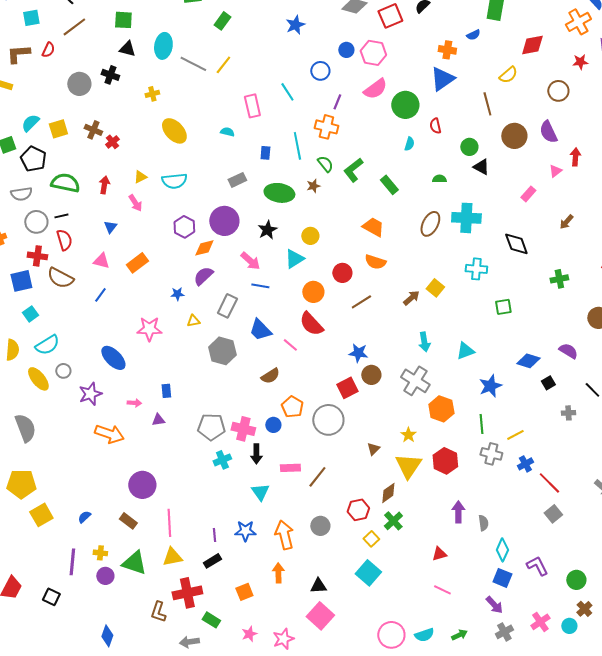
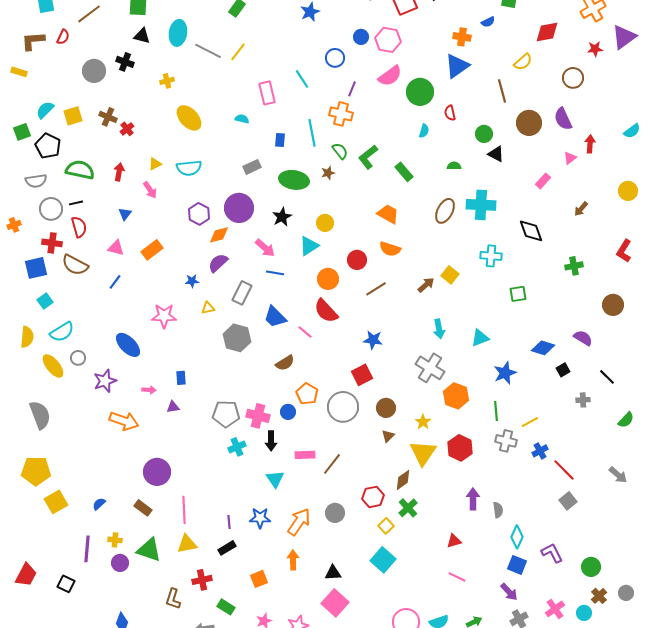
brown circle: (371, 375) -> (386, 408), moved
orange arrow: (284, 535) -> (299, 522), turned 48
red cross: (187, 593) -> (202, 580), size x0.7

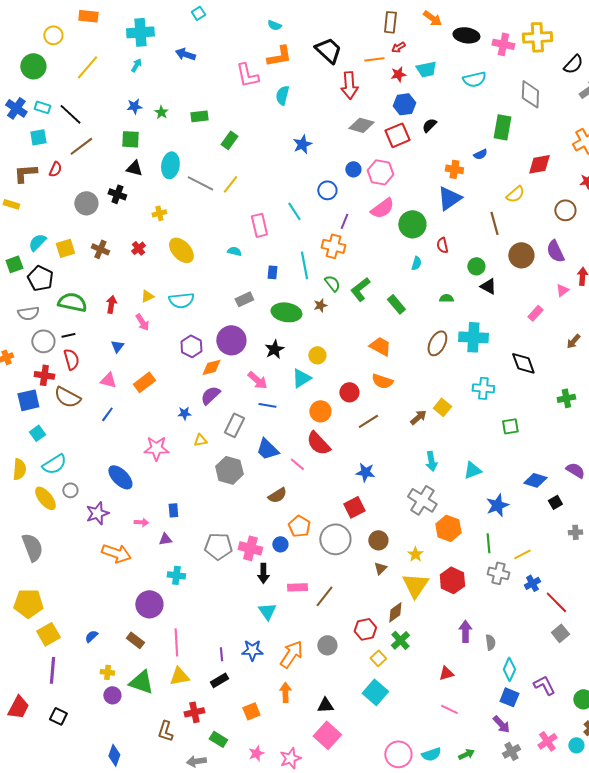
red cross: (127, 129) -> (138, 248), moved
cyan cross: (237, 447) -> (176, 575), moved, turned 30
purple line: (87, 549) -> (52, 670), moved

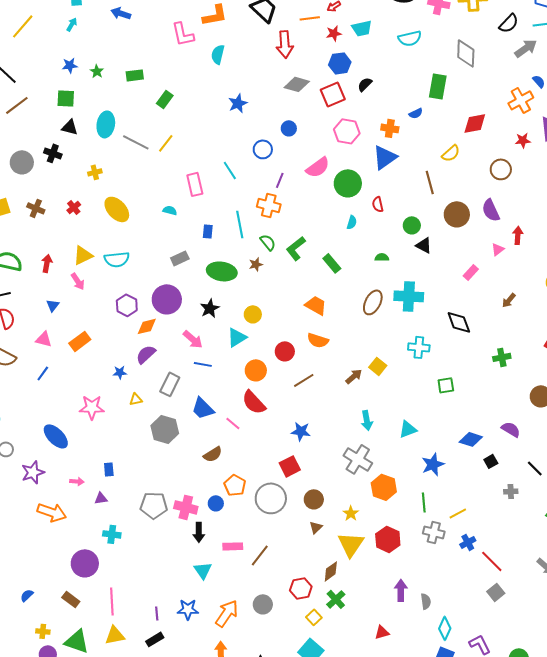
pink hexagon: (380, 172) -> (347, 131), moved
yellow triangle: (147, 296) -> (83, 255), size x1.5

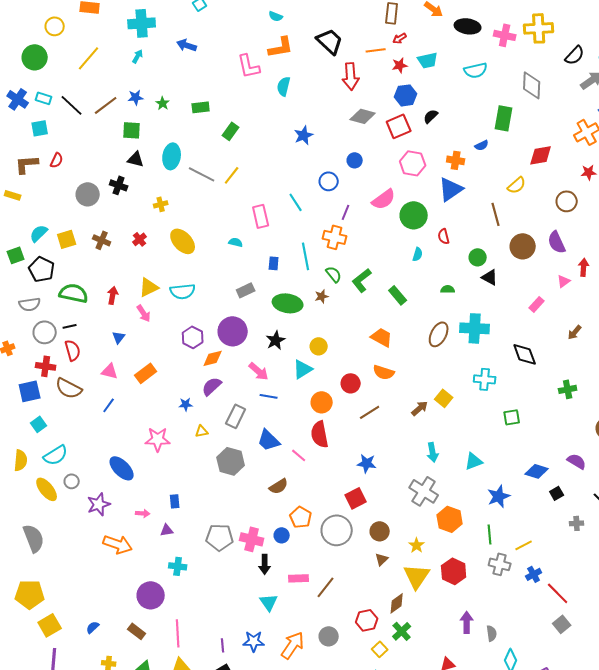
brown line: (17, 105) -> (106, 105), moved
red semicircle: (254, 402) -> (320, 434), turned 32

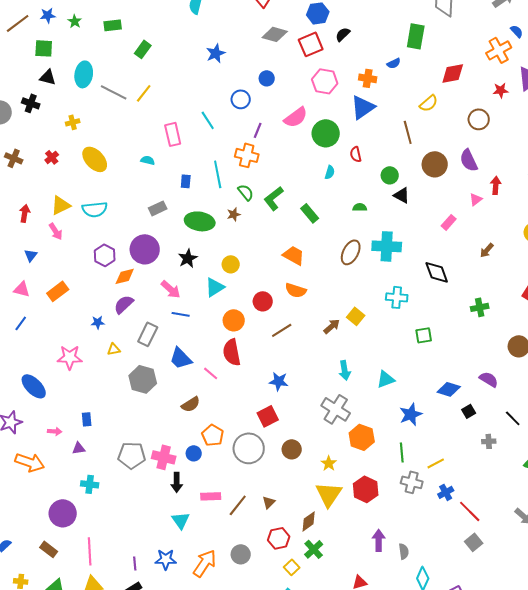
brown triangle: (382, 559) -> (269, 502), moved

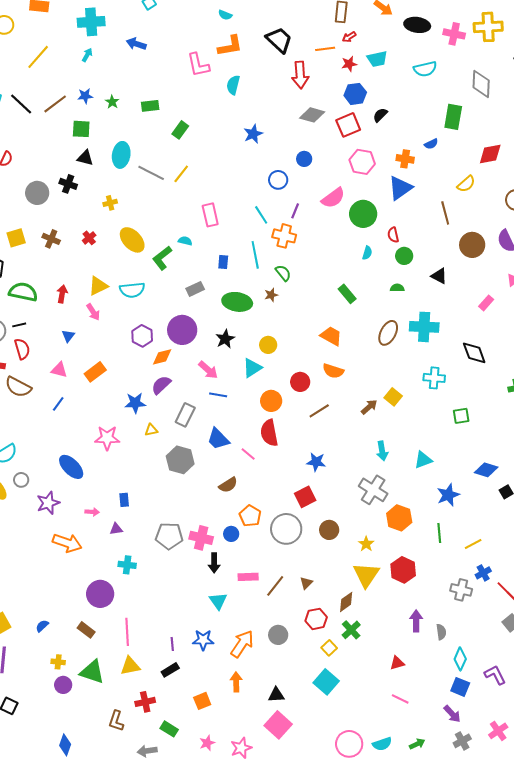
cyan line: (208, 120) -> (261, 215), moved
green circle: (390, 175) -> (404, 256), moved
green L-shape: (274, 198) -> (162, 258), moved
blue star: (98, 322) -> (135, 403), size x1.5
gray cross: (412, 482) -> (461, 590), moved

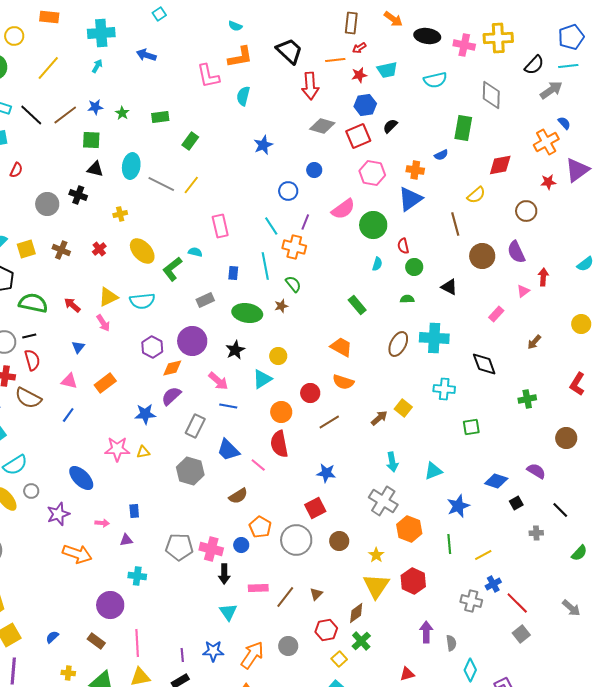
red arrow: (62, 294) -> (72, 305), turned -60
yellow triangle: (151, 430) -> (143, 452), moved

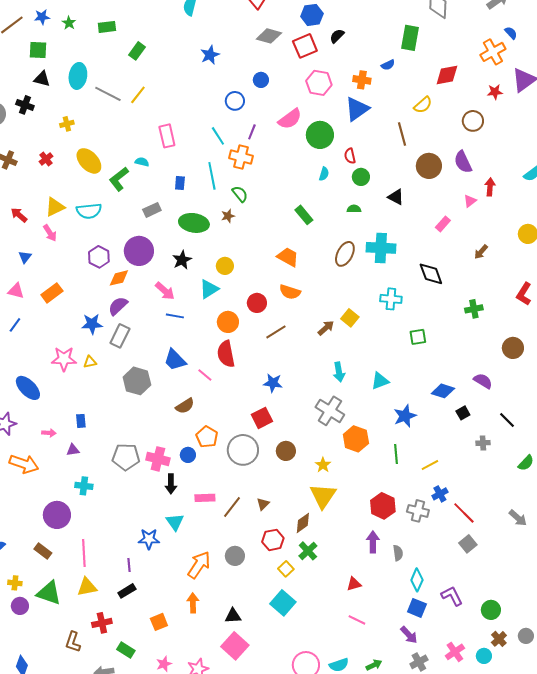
gray rectangle: (195, 426) -> (120, 336), moved
red hexagon: (413, 581) -> (383, 506), moved
blue star: (213, 651) -> (149, 539), moved

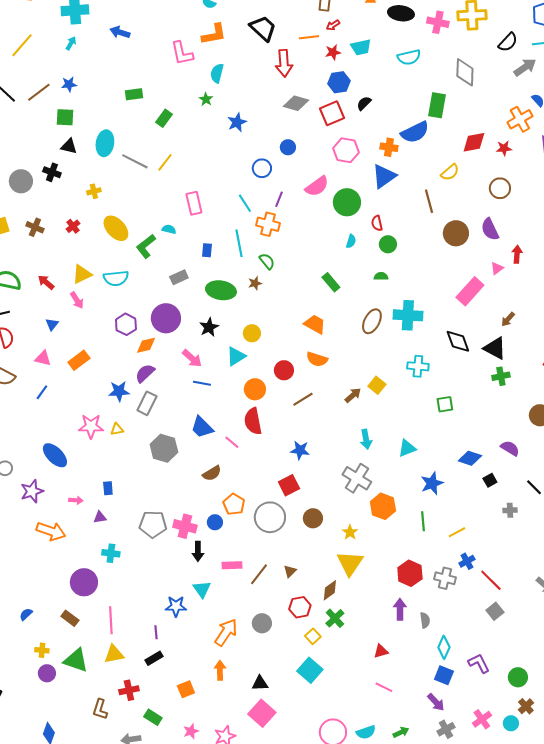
green star: (69, 23) -> (206, 99), moved
blue semicircle: (388, 65) -> (415, 132), size x2.0
red star: (495, 92) -> (504, 148), moved
black triangle: (396, 197) -> (495, 348), moved, size x1.4
pink rectangle: (443, 224) -> (470, 291), size x1.8

